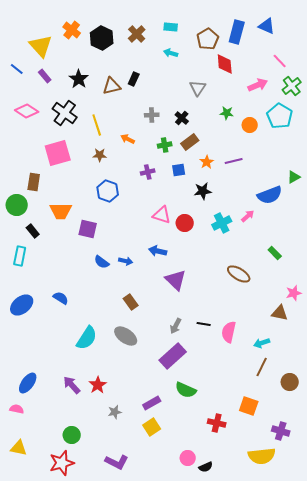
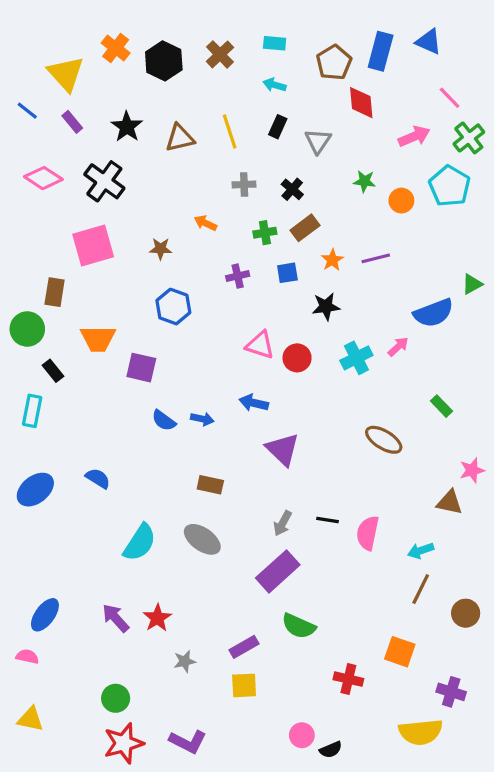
black rectangle: (134, 79) -> (278, 127), moved
yellow line: (97, 125) -> (230, 132), moved
brown rectangle: (131, 302) -> (210, 485), turned -42
yellow square: (152, 427) -> (244, 685), turned 30
red star: (62, 463) -> (124, 743), moved

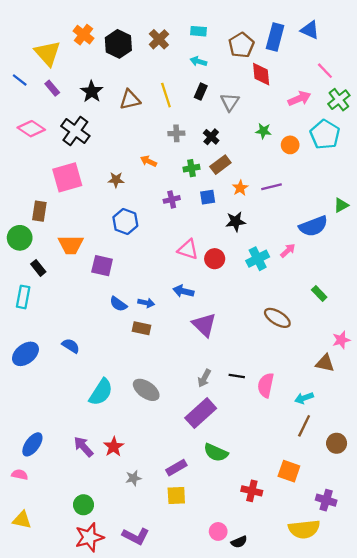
brown rectangle: (210, 485) -> (142, 328), moved

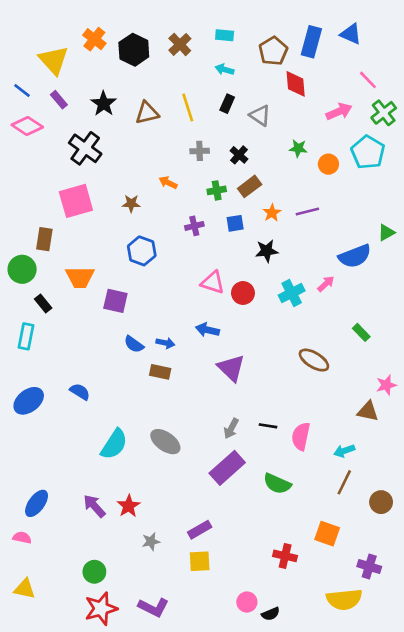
gray triangle: (230, 102) -> (260, 115), turned -30
pink diamond: (31, 129) -> (27, 126), moved
green semicircle: (216, 453) -> (277, 484), moved

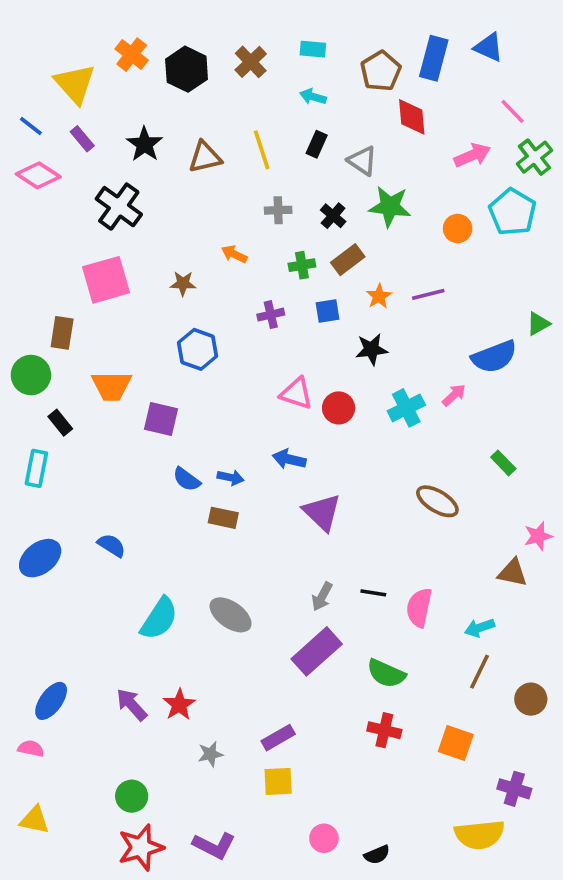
green star: (298, 148) -> (390, 207), moved, size x1.6
red cross: (285, 556) -> (384, 730), moved
pink circle: (247, 602) -> (324, 838), moved

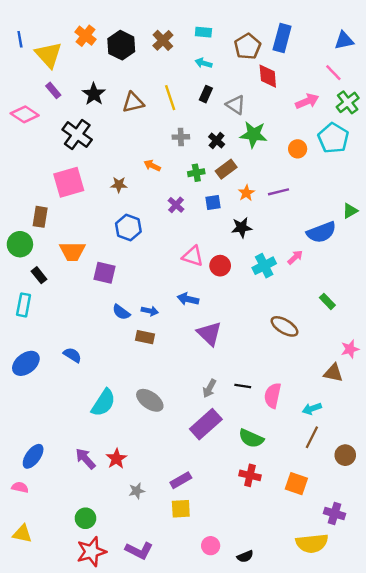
blue triangle: (489, 47) -> (344, 40), moved, turned -36
blue line: (31, 126) -> (20, 39), moved, turned 42
purple cross: (271, 315) -> (176, 205), turned -35

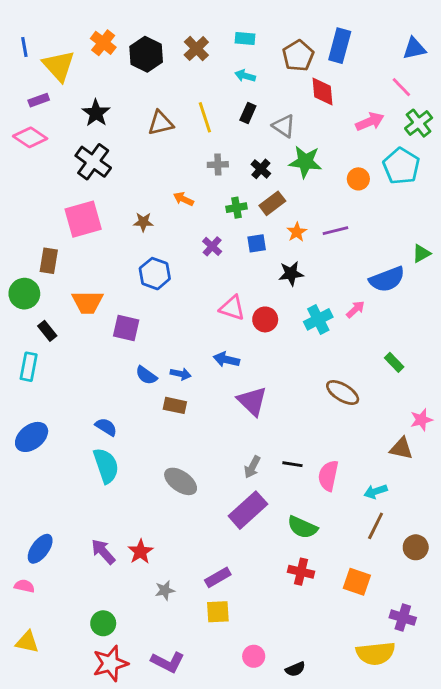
purple rectangle: (53, 90) -> (39, 100), moved, turned -70
black star: (94, 94) -> (96, 113), moved
blue semicircle: (72, 355) -> (106, 427), moved
cyan semicircle: (103, 403) -> (106, 466), moved, turned -52

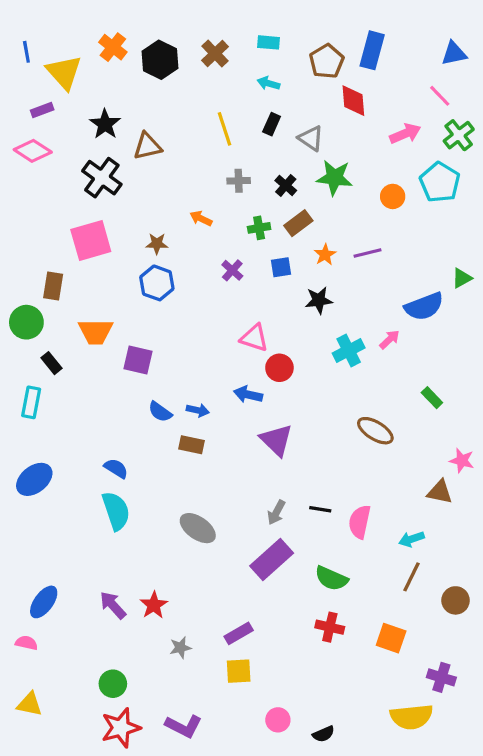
brown triangle: (161, 123) -> (147, 146), moved
blue hexagon: (155, 274) -> (157, 283), moved
red circle: (265, 319) -> (279, 368), moved
pink star: (421, 420) -> (462, 461), turned 30

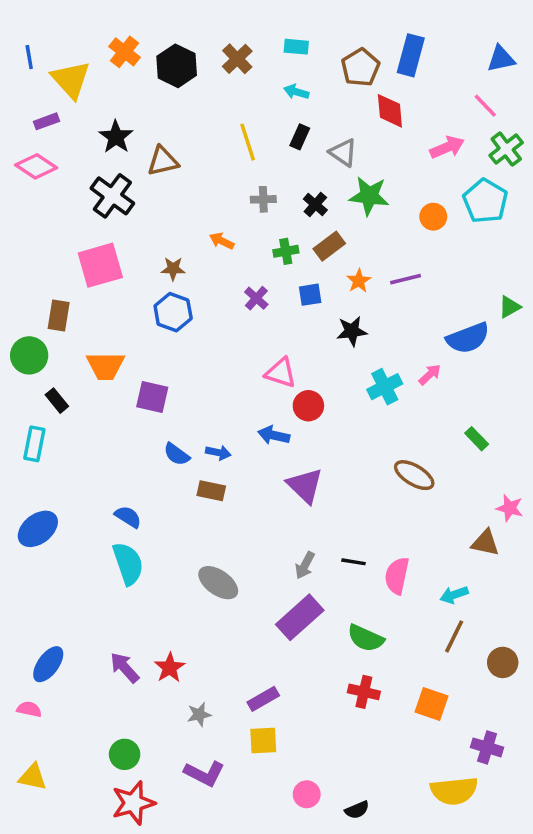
purple L-shape: (184, 726) -> (204, 773), moved

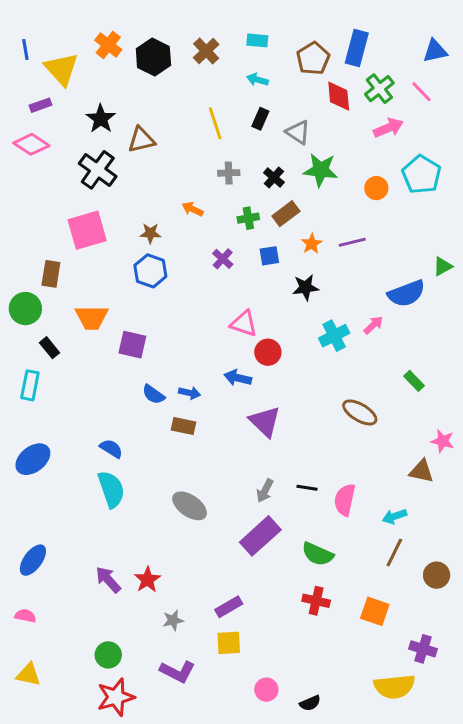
green cross: (506, 149) -> (379, 89), moved
blue ellipse: (48, 664) -> (33, 560), moved

